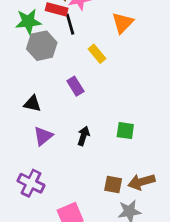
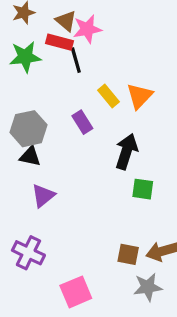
orange triangle: (123, 23) -> (140, 96), moved
gray hexagon: (42, 46) -> (28, 129), moved
purple rectangle: (75, 86) -> (82, 122), moved
black arrow: (84, 136) -> (126, 152), moved, size x1.5

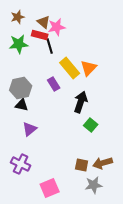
yellow rectangle: (108, 96) -> (70, 68), size x1.5
green square: (143, 189) -> (91, 125), turned 32

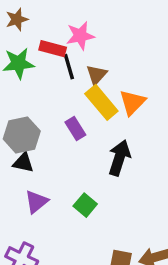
brown triangle: (44, 22) -> (97, 75), moved, turned 32
green square: (91, 125) -> (85, 205), moved

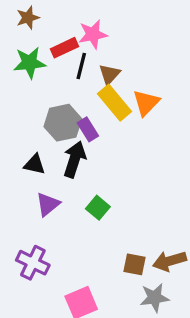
red rectangle: (53, 49) -> (65, 48), turned -40
black line: (69, 67) -> (81, 66), turned 30
gray hexagon: (22, 135) -> (63, 123), moved
black arrow: (119, 158) -> (75, 159), moved

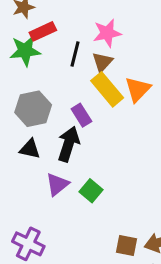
pink star: (93, 34) -> (107, 33), moved
red rectangle: (65, 48) -> (43, 31), moved
gray hexagon: (63, 123) -> (33, 109), moved
purple triangle: (48, 204) -> (57, 184), moved

